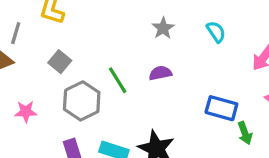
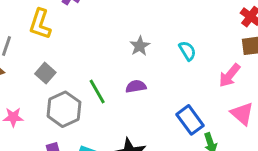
blue rectangle: (221, 108) -> (190, 120), turned 36

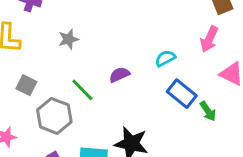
gray star: (140, 46) -> (68, 39), moved, turned 30
cyan semicircle: (187, 51) -> (165, 58), moved, turned -72

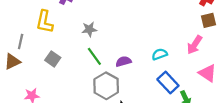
green line: (82, 90) -> (94, 56), moved
gray hexagon: (54, 116) -> (106, 86), moved

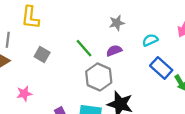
gray star: (89, 29) -> (117, 23), moved

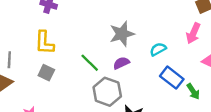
yellow L-shape: (30, 17) -> (44, 43), moved
gray star: (117, 23) -> (122, 34), size x1.5

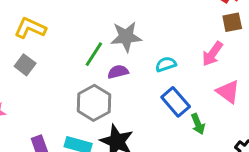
yellow L-shape: (44, 43) -> (30, 28), turned 100
green line: (90, 63) -> (94, 54), moved, turned 66

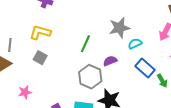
gray star: (126, 37) -> (119, 28), moved
purple semicircle: (118, 72) -> (110, 61), moved

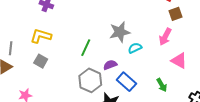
blue rectangle: (145, 68) -> (126, 82), moved

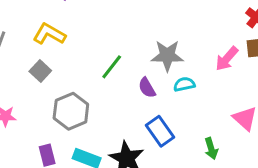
pink arrow: (165, 37) -> (227, 59), moved
purple semicircle: (110, 65) -> (147, 88), moved, turned -112
gray hexagon: (90, 80) -> (71, 111), moved

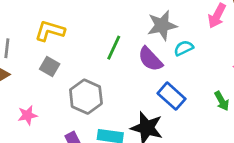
purple semicircle: (147, 88) -> (150, 59), size x1.4

